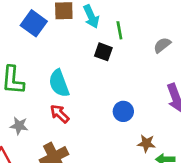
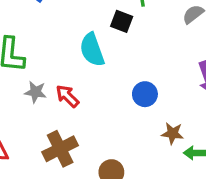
cyan semicircle: (59, 83) -> (92, 50), moved
gray star: (19, 126) -> (35, 92), moved

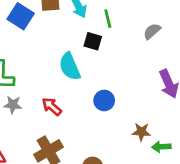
gray star: (35, 92) -> (13, 105), moved
blue circle: (145, 94) -> (104, 100), moved

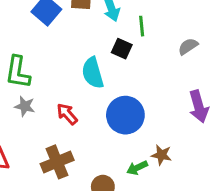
blue circle: (104, 100) -> (125, 115), size x1.6
green arrow: (161, 147) -> (137, 168), moved, turned -30

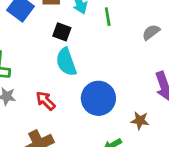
black square: (122, 49) -> (62, 32), moved
brown star: (162, 155) -> (140, 121), moved

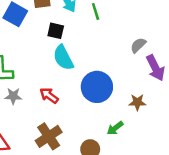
gray semicircle: (151, 32) -> (138, 45), moved

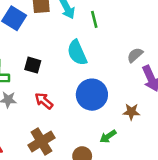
black square: (56, 31) -> (33, 65), moved
cyan semicircle: (63, 58) -> (77, 53), moved

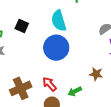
blue circle: (92, 95) -> (56, 48), moved
red arrow: (44, 101) -> (49, 84), moved

